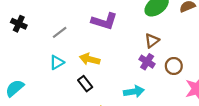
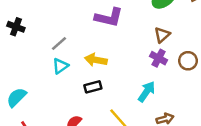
gray line: (60, 32) -> (59, 43), moved
black rectangle: (85, 84) -> (93, 87), turned -63
cyan arrow: (134, 92) -> (147, 92), turned -42

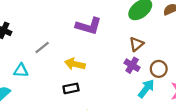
cyan triangle: (60, 66) -> (21, 70), moved, turned 35
cyan arrow: (147, 92) -> (146, 89), moved

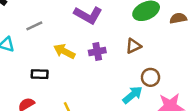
purple cross: (132, 65) -> (97, 52), moved, turned 35
black rectangle: (71, 88) -> (40, 74), moved

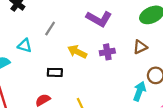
gray line: (34, 26) -> (50, 29), turned -32
cyan arrow: (133, 95) -> (139, 91), turned -30

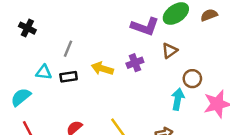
purple L-shape: (99, 19) -> (145, 27), moved
black rectangle: (55, 72) -> (69, 77), moved

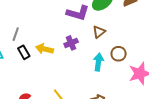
black rectangle: (69, 77) -> (24, 52), moved, turned 72
cyan arrow: (178, 99) -> (98, 62), moved

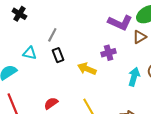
brown triangle: (99, 32) -> (140, 37), moved
yellow arrow: (45, 49) -> (87, 69), moved

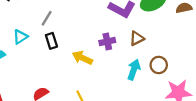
brown triangle: (140, 37) -> (137, 38), moved
cyan triangle: (30, 53) -> (20, 37), turned -48

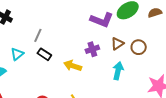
black rectangle: (51, 41) -> (44, 54), turned -32
brown circle: (159, 65) -> (139, 47), moved

